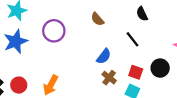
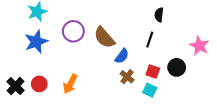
black semicircle: (142, 14) -> (159, 15), turned 32
brown semicircle: (97, 19) -> (104, 37), moved, size x1.6
black line: (132, 39) -> (150, 40), turned 56

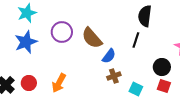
black semicircle: (159, 15) -> (145, 16), size x1.5
red square: (153, 72) -> (164, 86), moved
brown cross: (127, 77) -> (114, 76), turned 32

